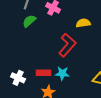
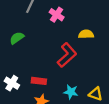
green semicircle: (29, 21) -> (17, 38), moved
cyan star: (62, 73) -> (71, 92), moved

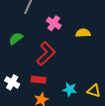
pink cross: (57, 15) -> (54, 23), moved
red L-shape: (67, 55) -> (46, 54), moved

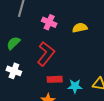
red rectangle: (38, 80) -> (55, 79), moved
white cross: (12, 82) -> (14, 71), moved

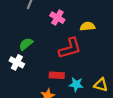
green semicircle: (13, 43) -> (26, 44), moved
red L-shape: (46, 54) -> (70, 48), moved, turned 30

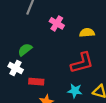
red L-shape: (70, 48) -> (82, 63), moved
red rectangle: (57, 75) -> (36, 82), moved

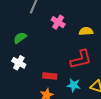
green semicircle: (25, 50) -> (20, 38), moved
red rectangle: (36, 82) -> (50, 76), moved

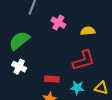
green semicircle: (20, 38) -> (19, 41), size x1.5

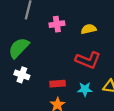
pink cross: (58, 23) -> (57, 24), turned -32
red L-shape: (84, 60) -> (88, 60), turned 45

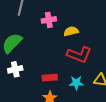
yellow semicircle: (89, 29) -> (71, 31), moved
white cross: (22, 75) -> (15, 69), turned -32

